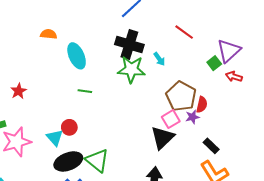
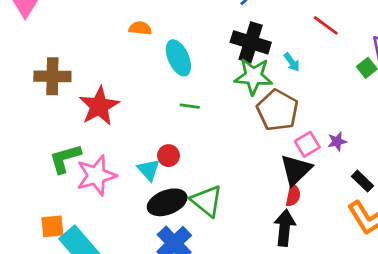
red star: (19, 91) -> (99, 106), size x1.8
brown pentagon: (181, 96) -> (278, 110), moved
red semicircle: (202, 105) -> (293, 195), moved

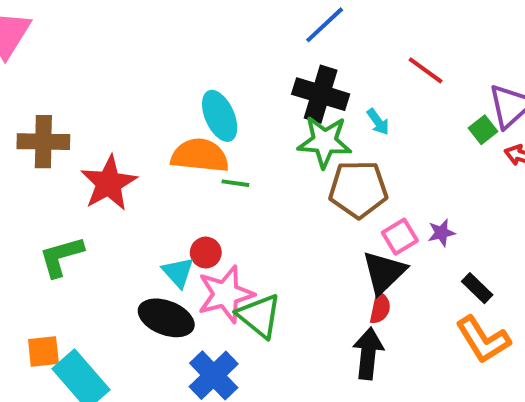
orange semicircle: (140, 28) -> (200, 155), moved, size x1.8
brown pentagon: (278, 110) -> (358, 189), turned -30
pink star: (96, 175) -> (226, 294), moved
black ellipse: (167, 202) -> (166, 318), moved, turned 42

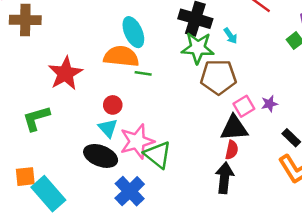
brown cross: (43, 142) -> (25, 20), moved
red circle: (206, 253) -> (113, 105), moved
black triangle: (384, 272) -> (234, 128), turned 40

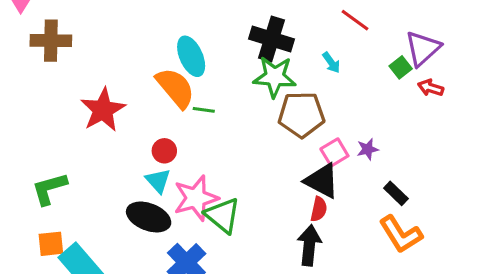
cyan arrow: (231, 36) -> (331, 63), moved
orange semicircle: (121, 56) -> (175, 88), turned 44
green L-shape: (36, 118) -> (49, 189), moved
black triangle: (234, 128) -> (322, 181), turned 32

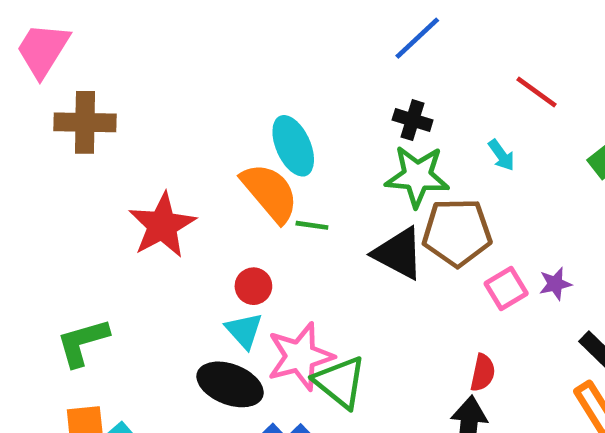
black cross: (271, 39) -> (413, 120), size x0.6
black triangle: (322, 181) -> (399, 253), moved

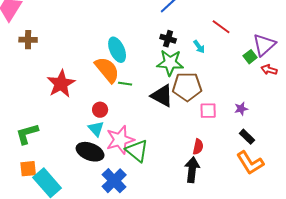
brown cross: (85, 122) -> (28, 40), size x0.7
cyan arrow: (501, 155) -> (199, 47), moved
purple star: (555, 284) -> (241, 109), moved
pink square: (506, 288) -> (208, 111), turned 30

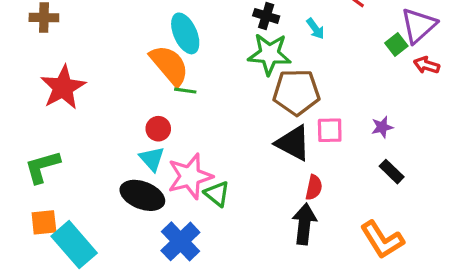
red star: (61, 84) -> (63, 87), moved
green line: (125, 84) -> (185, 91), moved
black triangle: (162, 96) -> (293, 143), moved
green triangle: (137, 151) -> (217, 194), size x0.7
orange L-shape: (250, 163) -> (382, 240), moved

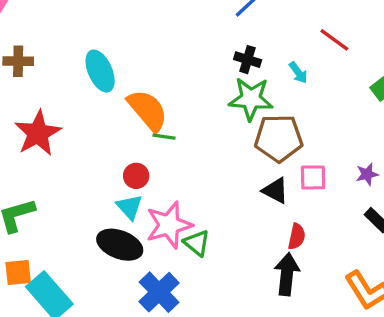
cyan ellipse: (185, 33) -> (100, 71), moved
black triangle: (293, 143) -> (275, 191), size x0.7

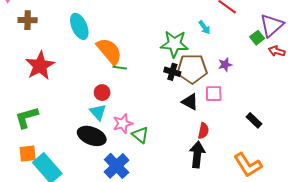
black cross: (248, 60) -> (172, 72), moved
purple star: (367, 174) -> (225, 65), moved
pink star: (169, 225) -> (123, 124), size x0.7

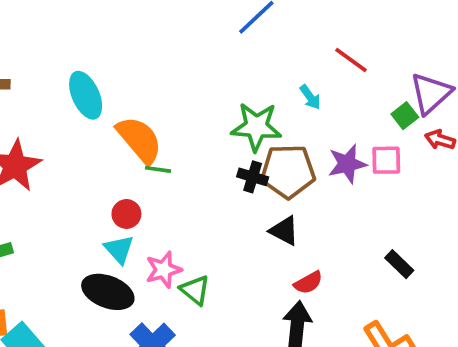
purple star: (225, 65) -> (347, 164), size x1.5
pink square: (214, 94) -> (386, 160), moved
red semicircle: (203, 131) -> (308, 283), turned 49

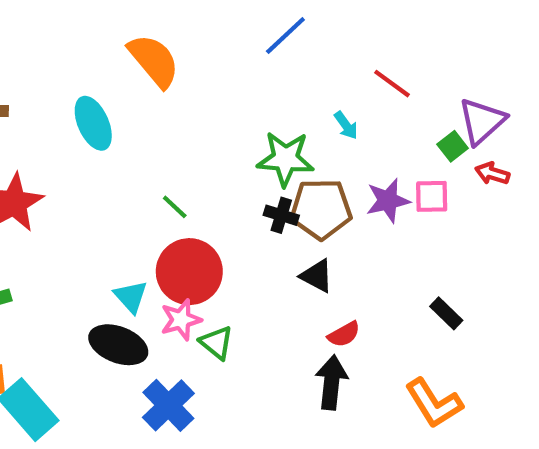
orange semicircle: (139, 140) -> (154, 61), moved
green line: (158, 169) -> (175, 207), turned 35
red circle: (126, 214) -> (189, 272), moved, size x2.0

